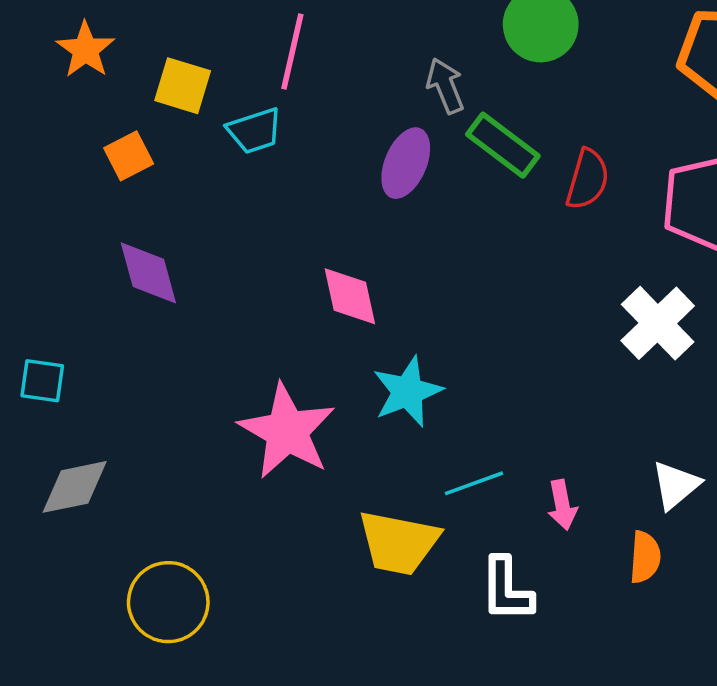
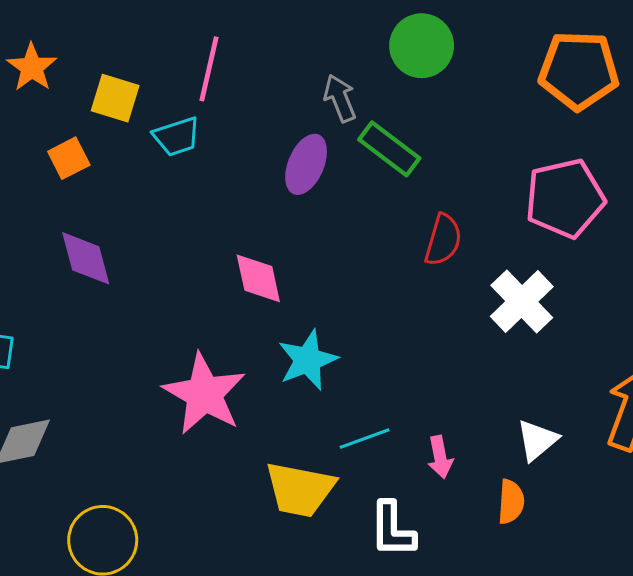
red semicircle: (587, 179) -> (443, 240), moved

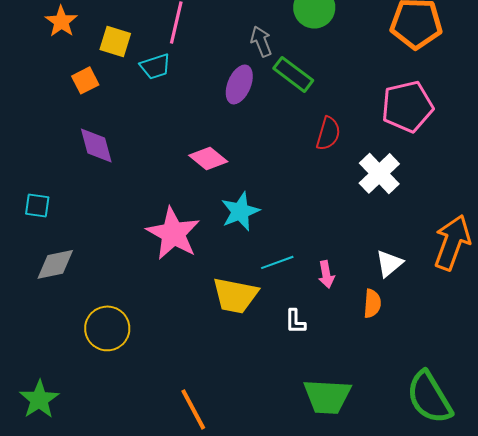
pink diamond: (258, 278) -> (208, 158), turned -39
white L-shape: (392, 529) -> (295, 321), size x0.7

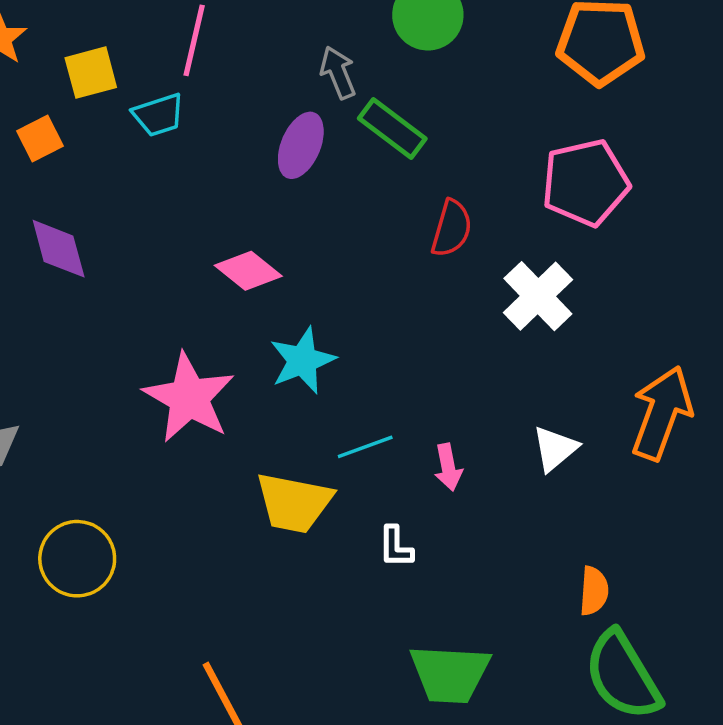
yellow square: (115, 41) -> (91, 73), turned -32
orange semicircle: (372, 303) -> (594, 591), moved

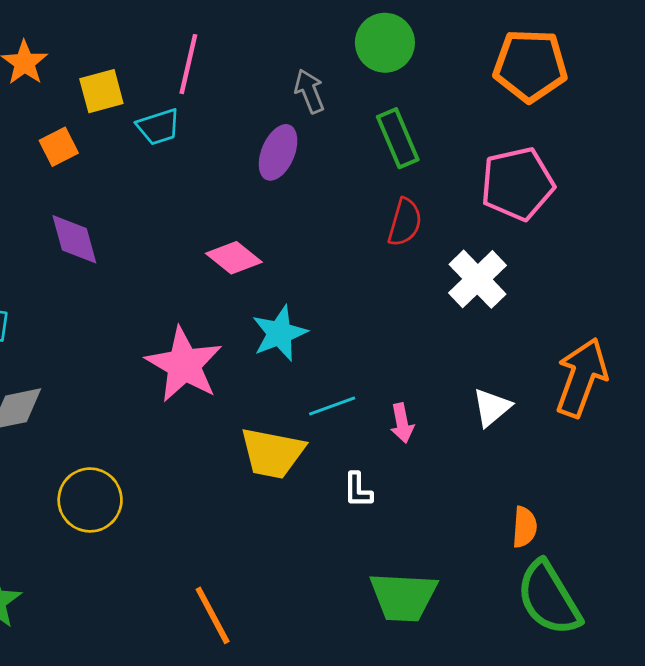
green rectangle: (392, 128) -> (398, 138), moved, turned 30

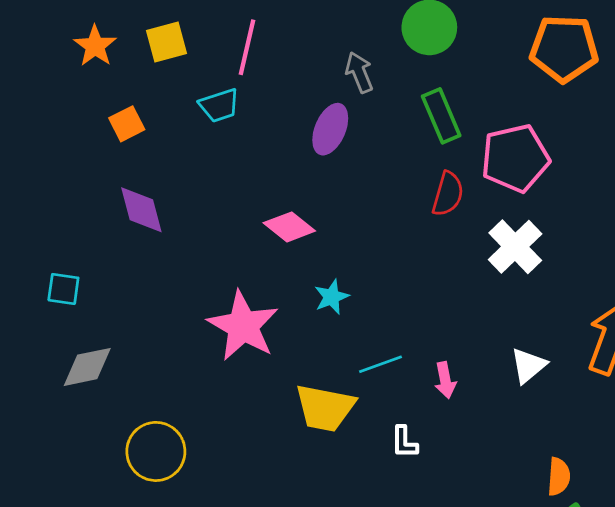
yellow square: (101, 91) -> (166, 42), moved
pink pentagon: (517, 184) -> (515, 158), moved
cyan star: (279, 333) -> (332, 297), size x0.7

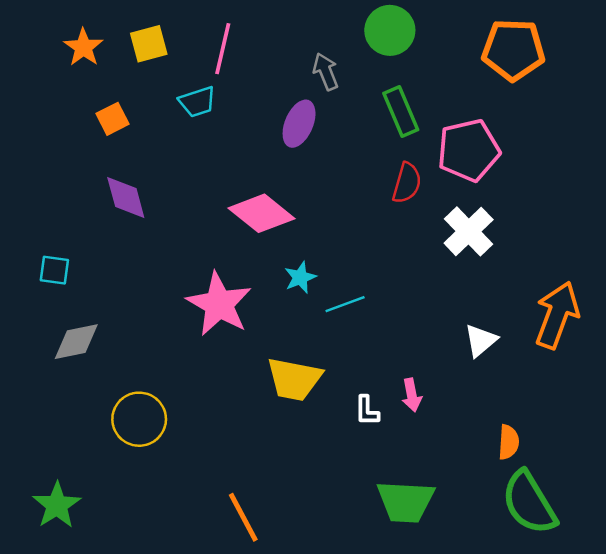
pink diamond: (289, 227) -> (261, 213), size x1.4
cyan line: (380, 364) -> (345, 304), moved
pink arrow: (445, 380) -> (412, 395), moved

